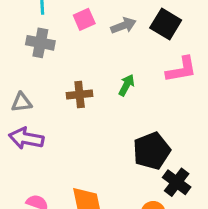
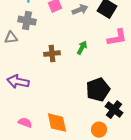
gray triangle: (22, 102) -> (11, 38), moved

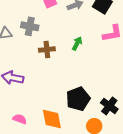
gray cross: (27, 21) -> (30, 26), moved
black pentagon: (98, 90) -> (78, 99), moved

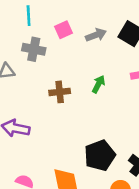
gray cross: (30, 26) -> (34, 49), moved

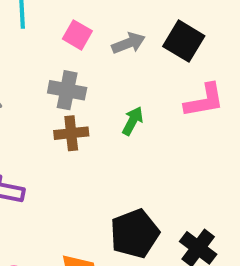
pink square: (64, 30) -> (77, 35), turned -36
gray cross: (34, 49) -> (67, 90), moved

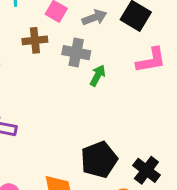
gray cross: (67, 90) -> (76, 53), moved
brown cross: (71, 133) -> (35, 40), moved

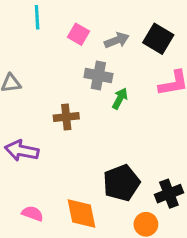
brown cross: (35, 40) -> (66, 117), moved
black cross: (146, 170) -> (169, 194), turned 32

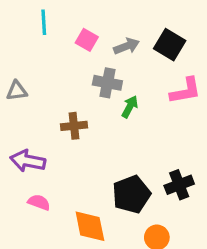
black cross: (169, 194) -> (179, 185), moved
pink semicircle: (32, 214) -> (39, 202), moved

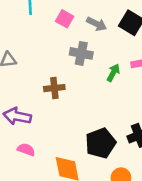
gray arrow: (127, 46) -> (97, 24), turned 48
green arrow: (130, 107) -> (113, 73), moved

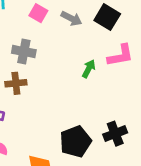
gray cross: (81, 53) -> (24, 52), moved
brown cross: (54, 88) -> (16, 83), moved

